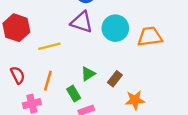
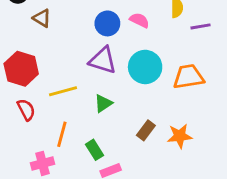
green triangle: (88, 74) -> (103, 103), moved
red semicircle: (18, 75) -> (26, 110), moved
orange star: (135, 100) -> (180, 136), moved

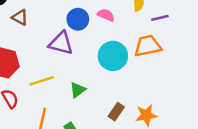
purple triangle: (103, 60) -> (61, 43), moved
orange trapezoid: (188, 77) -> (148, 46), moved

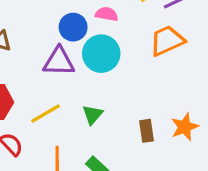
cyan circle: (113, 56) -> (101, 54), moved
brown rectangle: (116, 112) -> (147, 131), turned -30

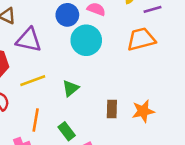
purple triangle: (59, 61) -> (29, 40), moved

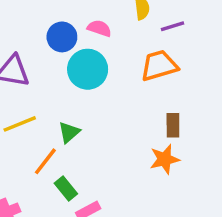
brown rectangle: (112, 109) -> (173, 125), moved
orange line: (36, 120) -> (45, 161), moved, turned 30

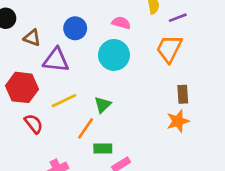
blue circle: (62, 37) -> (75, 28), moved
orange trapezoid: (159, 66) -> (169, 49), turned -44
green rectangle: (66, 189) -> (103, 148), turned -48

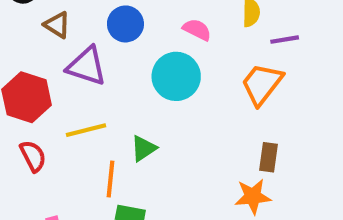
orange line: (86, 128) -> (110, 179), turned -40

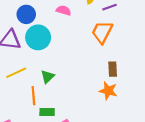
cyan circle: (176, 76) -> (38, 37), moved
orange star: (253, 196) -> (108, 91), turned 30

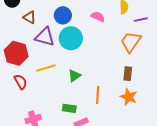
brown rectangle: (113, 69) -> (128, 74), moved
orange line: (33, 96) -> (98, 95), moved

